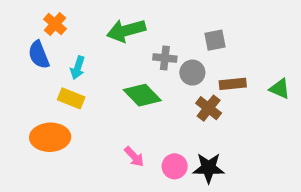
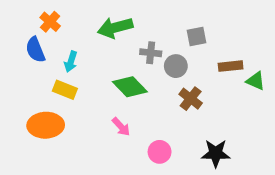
brown rectangle: (233, 84) -> (231, 66), moved
pink arrow: (134, 157) -> (121, 127), moved
black star: (209, 168) -> (216, 153), moved

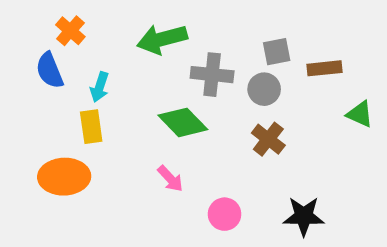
gray cross: (151, 53) -> (212, 75), size x1.4
gray circle: (176, 66) -> (264, 89), moved
brown rectangle: (231, 66) -> (325, 68), moved
yellow rectangle: (65, 90) -> (91, 127), turned 60

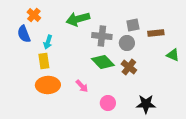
green diamond: (183, 122) -> (103, 62), moved
orange ellipse: (64, 177) -> (48, 85), moved

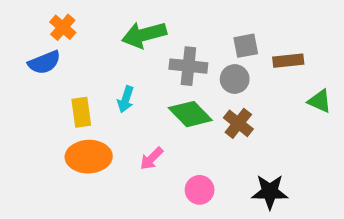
blue semicircle: (24, 34) -> (44, 62), turned -90
cyan arrow: (48, 42) -> (126, 99), moved
pink arrow: (82, 86) -> (151, 158), turned 88

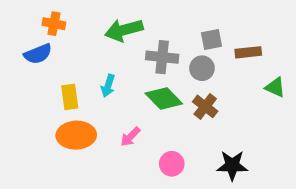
orange cross: (63, 27) -> (54, 24), turned -30

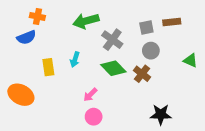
brown rectangle: (248, 52) -> (172, 22), moved
gray cross: (162, 57) -> (112, 40), turned 30
gray circle: (202, 68) -> (151, 51), moved
orange ellipse: (76, 135) -> (21, 95), moved, turned 30
pink circle: (172, 164) -> (94, 117), moved

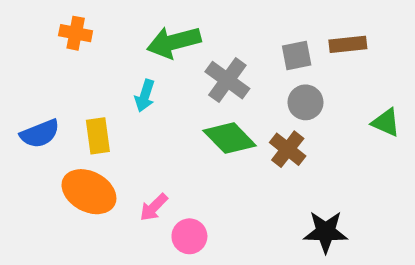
blue semicircle: (26, 37) -> (40, 134), moved
cyan arrow: (75, 59) -> (145, 96), moved
orange ellipse: (21, 95) -> (89, 192), moved
pink arrow: (90, 95) -> (154, 207), moved

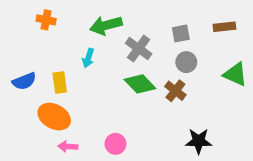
brown rectangle: (348, 44) -> (224, 27), moved
green triangle: (386, 122) -> (235, 74), size x1.4
pink arrow: (154, 207) -> (68, 147), moved, turned 48

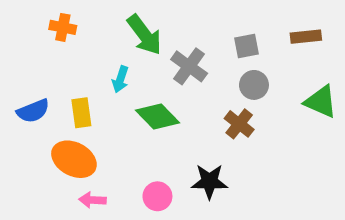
green arrow: (106, 25) -> (144, 35), turned -112
green diamond: (140, 84) -> (157, 116), moved
black star: (199, 141) -> (209, 181), moved

